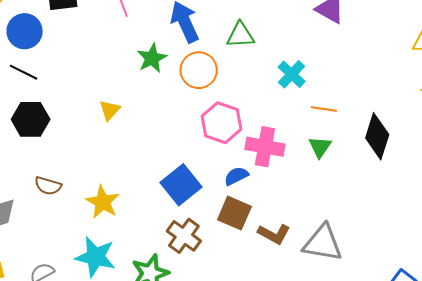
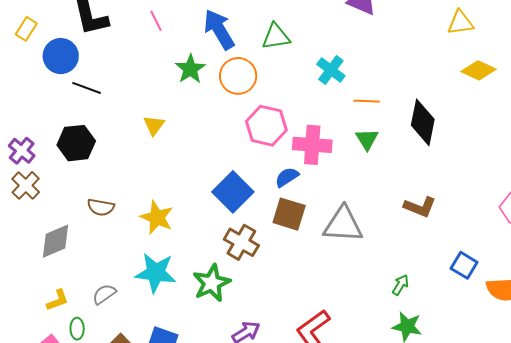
black line: (24, 72) -> (87, 88), moved
brown L-shape: (274, 234) -> (420, 207), moved
gray triangle: (323, 243) -> (343, 225), moved

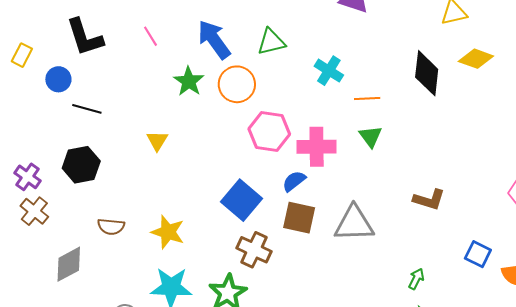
blue circle: (61, 56) -> (58, 79), size x0.7
black diamond: (423, 122) -> (427, 73), moved

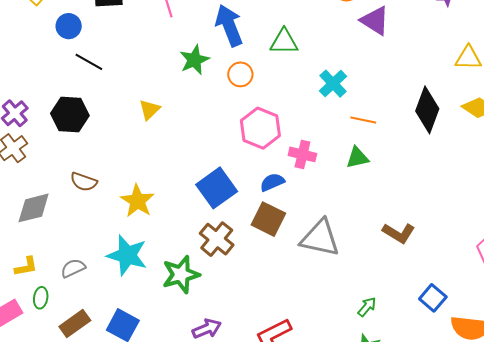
orange circle: (237, 84) -> (240, 74), size x0.7
green triangle: (371, 137) -> (357, 158), turned 40
pink cross: (317, 147) -> (302, 154), size x0.7

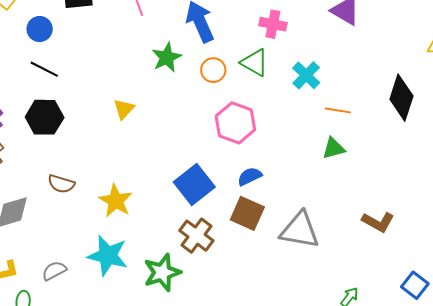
green triangle: (284, 42) -> (255, 63), moved, turned 32
black line: (89, 62) -> (44, 69), moved
pink cross: (302, 154) -> (273, 24), moved

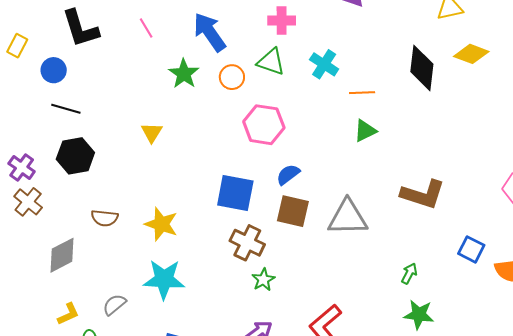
blue square: (194, 184) -> (235, 193), turned -30
brown L-shape: (378, 222) -> (423, 194), size x1.4
green star: (162, 272) -> (263, 280), moved, size x0.6

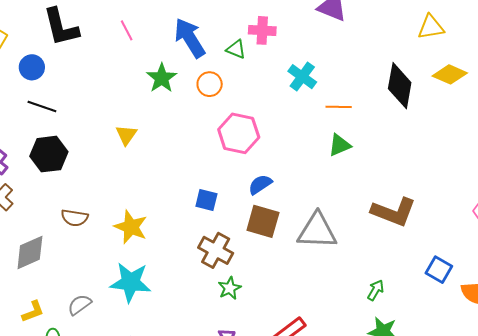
green triangle: (271, 62) -> (236, 49), moved, size x0.7
blue square: (235, 193) -> (206, 200), size x0.6

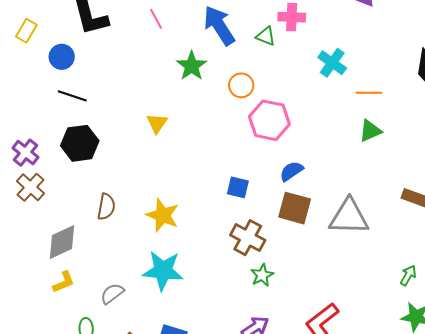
orange circle: (210, 84) -> (241, 85), moved
brown semicircle: (75, 218) -> (106, 207), turned -88
yellow L-shape: (33, 311) -> (64, 282), moved

